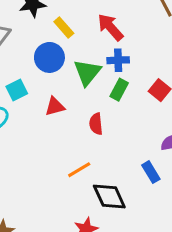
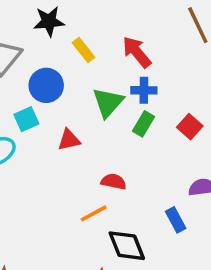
blue circle: (49, 57) -> (46, 85), moved
red semicircle: (96, 124) -> (114, 182), moved, turned 105

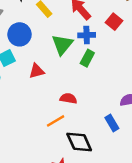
red square: (190, 127) -> (114, 22), moved

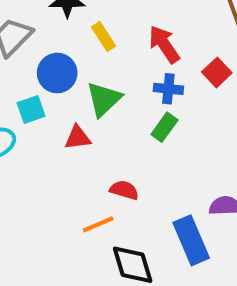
green triangle: (62, 44) -> (104, 99), moved
blue rectangle: (112, 123) -> (191, 240), size x1.6

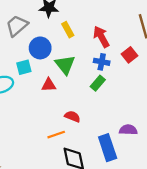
green triangle: (104, 99) -> (65, 65), turned -30

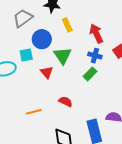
red triangle: (49, 85) -> (47, 72), turned 48
orange line: (56, 135) -> (34, 112), moved

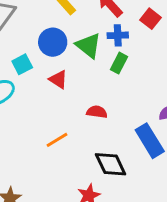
blue circle: (42, 39) -> (53, 42), moved
green triangle: (63, 56) -> (88, 46), moved

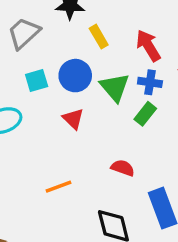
cyan square: (22, 64) -> (37, 80), moved
red semicircle: (97, 112) -> (123, 168), moved

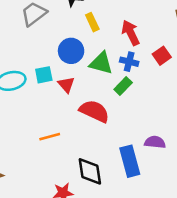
cyan square: (37, 80) -> (44, 75), moved
green triangle: (115, 87) -> (101, 63), turned -40
red semicircle: (123, 168) -> (94, 111), moved, size x1.6

